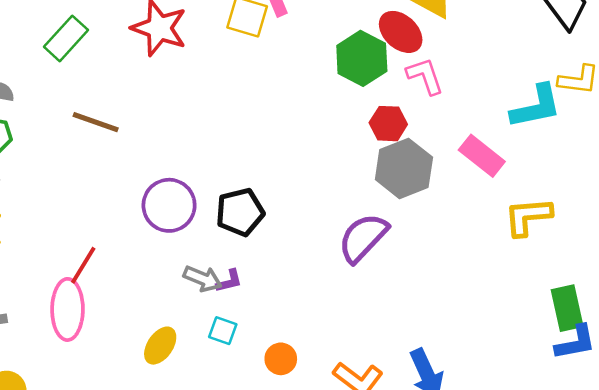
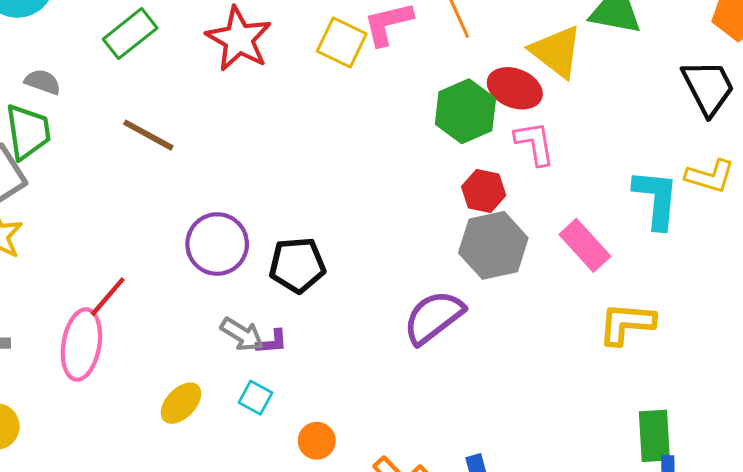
red ellipse: (401, 32) -> (515, 88), turned -30
cyan L-shape: (536, 107) -> (656, 199), turned -82

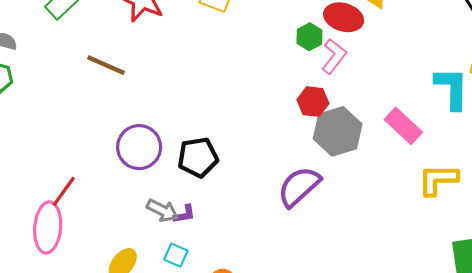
green hexagon: (465, 111) -> (309, 37), size x0.6
brown line: (148, 135) -> (106, 65), moved
pink L-shape: (535, 143) -> (334, 56), moved, turned 52
red hexagon: (484, 191) -> (313, 102), moved

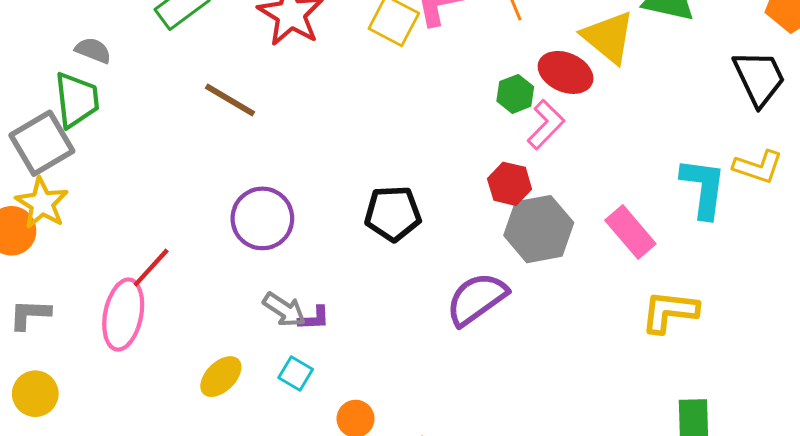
black pentagon: (198, 157) -> (393, 213), moved

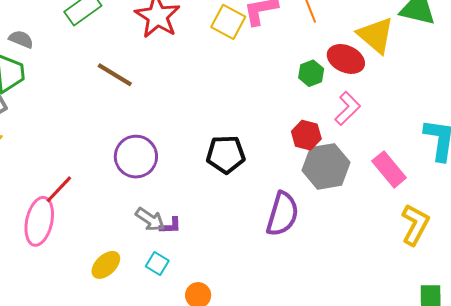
pink L-shape: (546, 125) -> (347, 108), moved
purple semicircle: (477, 299) -> (283, 214), turned 141
yellow L-shape: (670, 312) -> (415, 225), turned 111

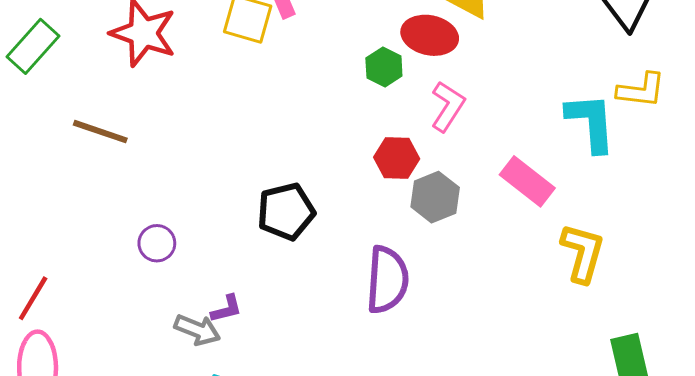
purple circle: (136, 157) -> (157, 243), size x0.6
gray hexagon: (326, 166) -> (435, 197), size x0.7
red line: (59, 189) -> (33, 298), moved
purple L-shape: (171, 226) -> (226, 309), moved

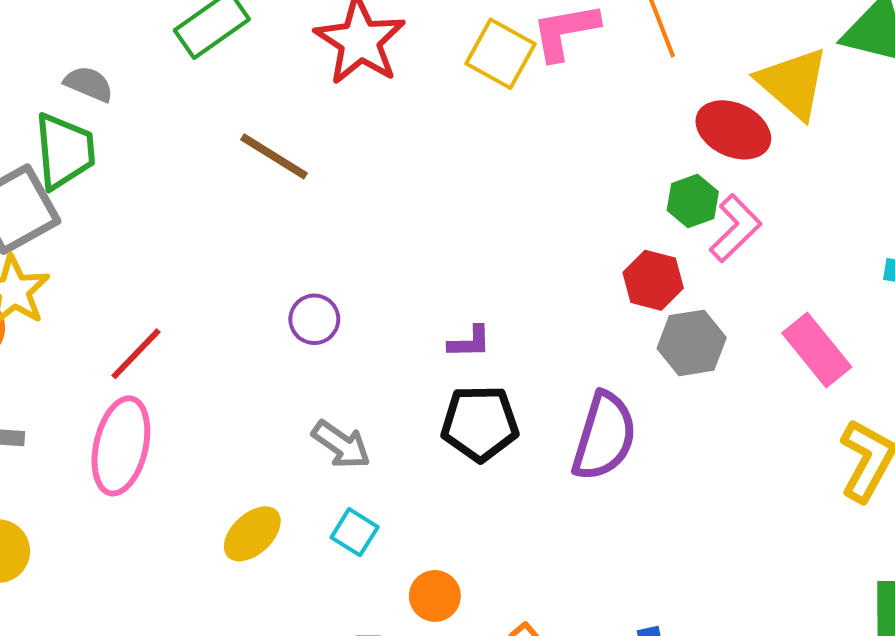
green hexagon: (384, 67) -> (693, 201), moved
black pentagon: (286, 212) -> (480, 423), moved
purple L-shape: (226, 309) -> (470, 342), moved

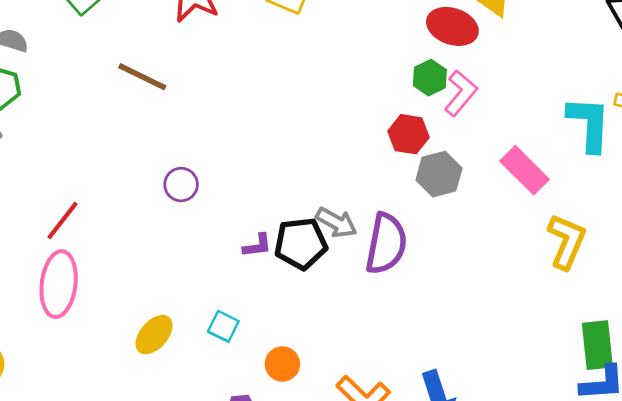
purple L-shape: (470, 342) -> (257, 246), moved
gray arrow: (341, 445) -> (336, 222), moved

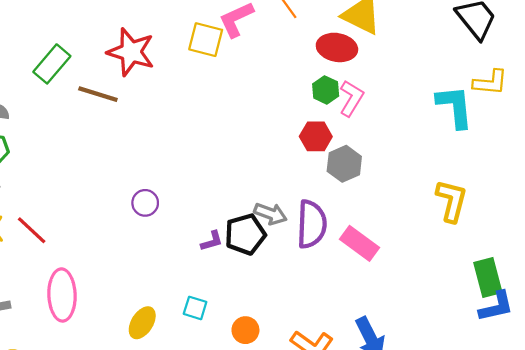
brown line: (142, 77) -> (98, 94), moved
pink rectangle: (525, 170) -> (359, 243), moved
red line: (62, 220) -> (32, 230), moved, turned -76

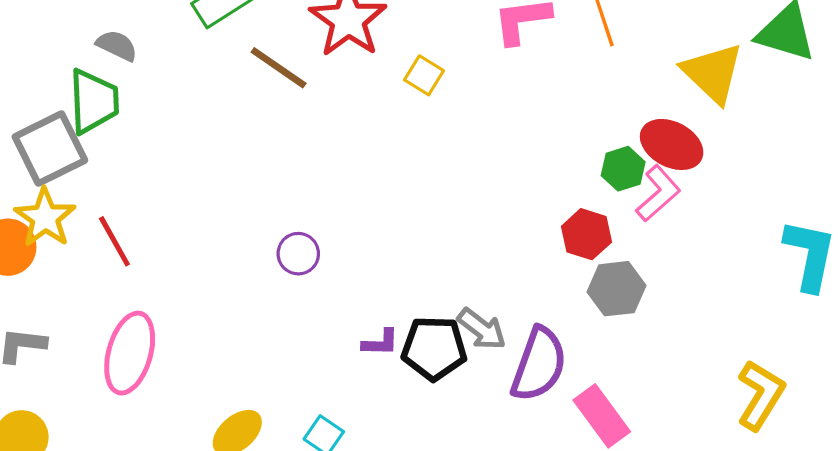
yellow square: (206, 40) -> (424, 75), moved, size x0.7
red ellipse: (337, 47) -> (672, 144), moved

